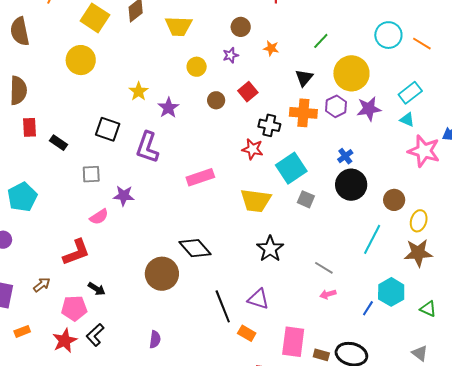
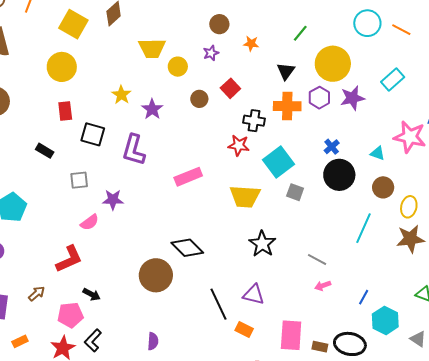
yellow trapezoid: (179, 26) -> (152, 48), moved
cyan triangle: (407, 120) -> (378, 153), moved
red rectangle: (30, 127) -> (65, 111), moved
cyan hexagon: (391, 292) -> (385, 320), moved

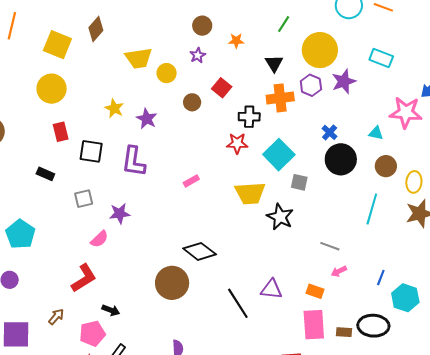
cyan rectangle: (393, 80) -> (381, 58), turned 70
pink rectangle: (188, 177) -> (191, 181), size x0.6
black star: (262, 244) -> (280, 217), moved
orange rectangle: (244, 330) -> (315, 291), moved

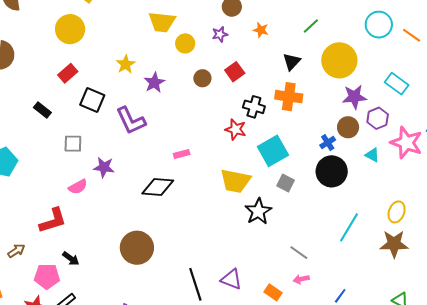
purple hexagon: (311, 85) -> (378, 118), moved
red rectangle: (61, 132) -> (68, 73), turned 48
purple L-shape: (134, 162) -> (131, 121), turned -48
brown circle: (386, 166) -> (348, 127), moved
black diamond: (200, 251) -> (158, 187), moved, turned -48

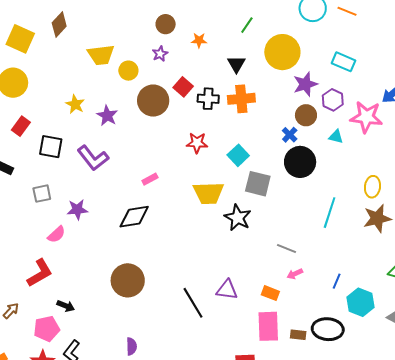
brown circle: (202, 78) -> (153, 101), size x1.8
black cross: (254, 107) -> (208, 99), moved
cyan square: (273, 151) -> (238, 155), size x0.7
gray square: (286, 183) -> (258, 184), size x1.5

